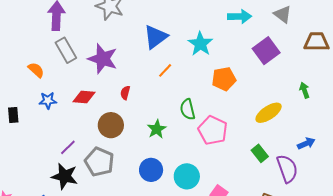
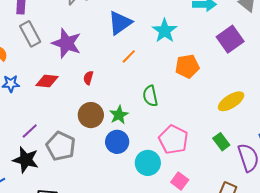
brown circle: (111, 125) -> (91, 115), moved
pink pentagon: (213, 130) -> (173, 140), moved
blue circle: (151, 170) -> (117, 142), moved

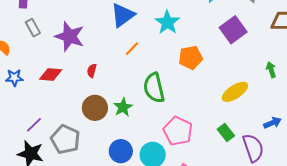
gray rectangle: (30, 34) -> (33, 28), size x0.7
green semicircle: (150, 96) -> (154, 88), size x1.4
blue circle: (117, 142) -> (121, 151), moved

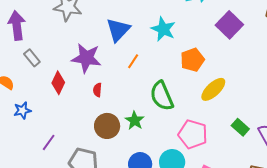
purple star: (70, 36) -> (86, 58), moved
red diamond: (51, 75) -> (58, 83), moved, turned -60
yellow ellipse: (235, 92) -> (213, 89), moved
purple line: (34, 125) -> (49, 142), moved

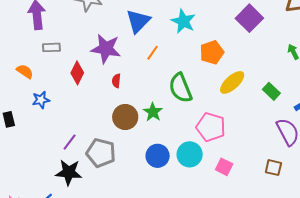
gray rectangle: (32, 58) -> (51, 47), turned -54
green rectangle: (240, 127) -> (271, 91), moved
purple line: (49, 142) -> (70, 142), moved

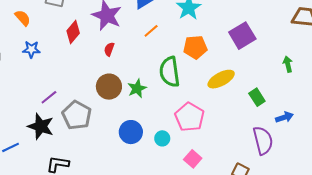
purple square: (249, 18) -> (242, 36), moved
orange pentagon: (212, 52) -> (195, 47), moved
cyan circle: (190, 154) -> (162, 138), size x0.6

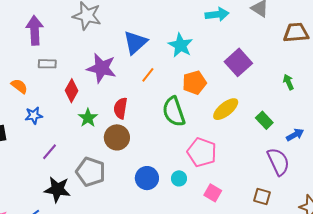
red semicircle: (109, 49) -> (120, 108), moved, size x1.5
green star: (137, 88) -> (88, 118), moved
purple line: (49, 97) -> (50, 152), moved

